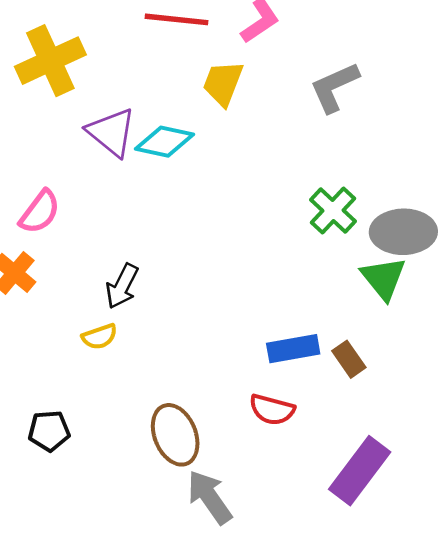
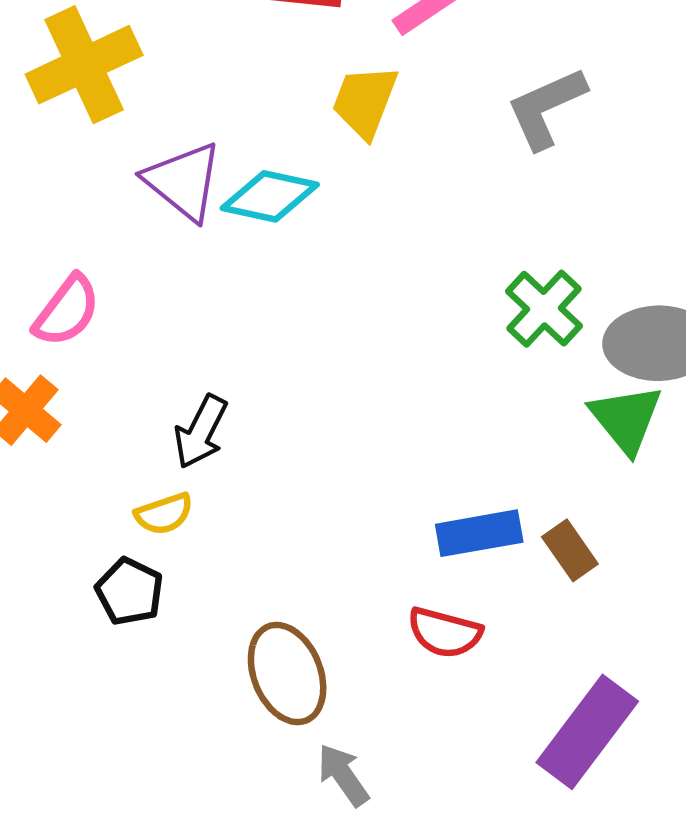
black pentagon: (49, 431) -> (129, 591), moved, turned 30
gray arrow: (210, 497) -> (343, 775), size x0.7

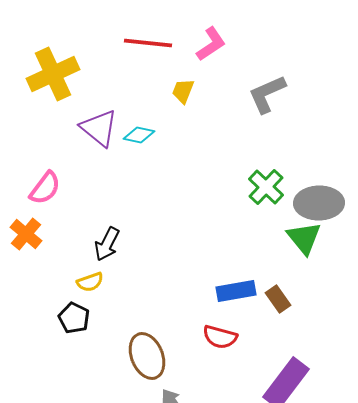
yellow trapezoid: (365, 101) -> (183, 91), size x0.7
cyan diamond: (270, 196) -> (139, 135), size x0.7

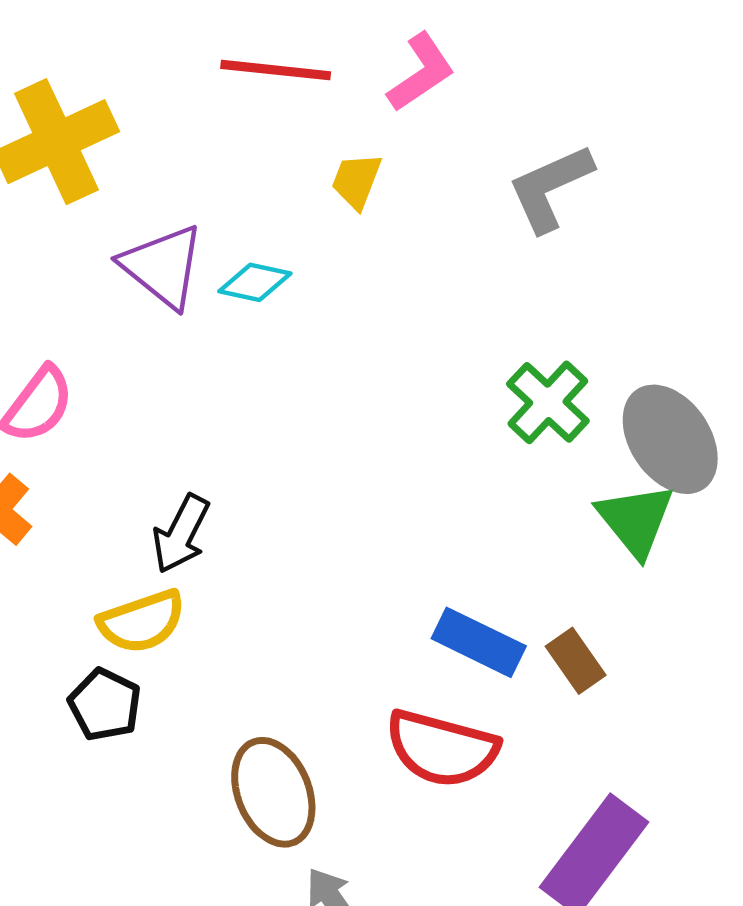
gray ellipse: (319, 203) -> (670, 439), turned 57
yellow semicircle: (90, 282) -> (142, 622), size x1.4
blue rectangle: (236, 291) -> (479, 642), turned 36
red semicircle: (220, 337) -> (442, 748), size x1.4

